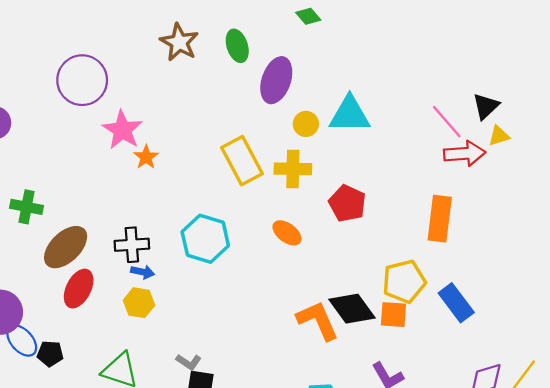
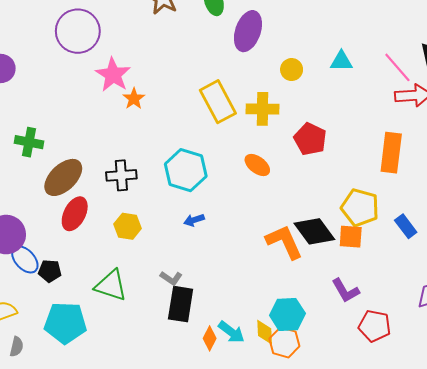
cyan triangle: (350, 114) -> (341, 61), moved, size x0.6
yellow circle: (306, 124) -> (292, 70), moved
blue arrow: (143, 272) -> (194, 220), moved, turned 150
yellow pentagon: (404, 281) -> (360, 208), turned 30
blue rectangle: (456, 303) -> (406, 226), size x0.7

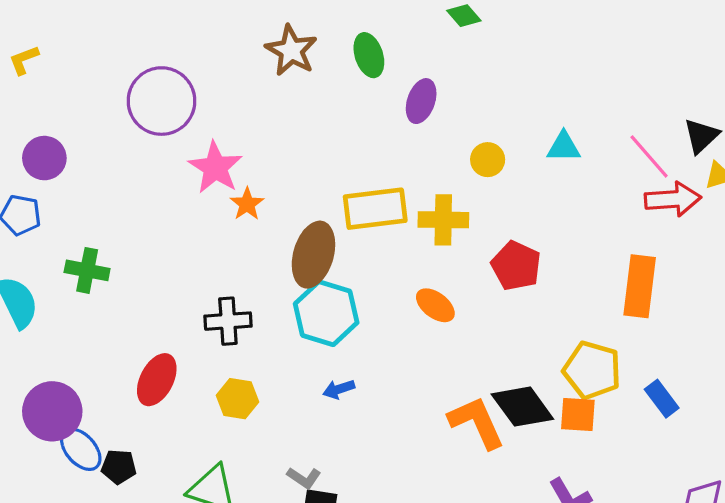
purple ellipse: (248, 31) -> (421, 101), size x0.7
yellow rectangle: (218, 102) -> (375, 209), turned -69
brown ellipse: (63, 177) -> (313, 255), moved, turned -30

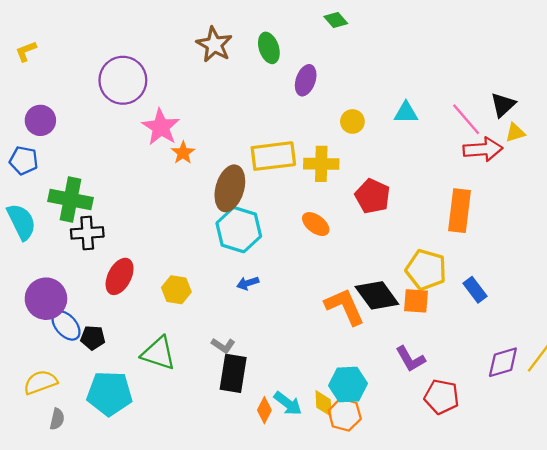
green cross: (87, 270) -> (70, 200), size x1.4
black cross: (228, 321) -> (87, 233), moved

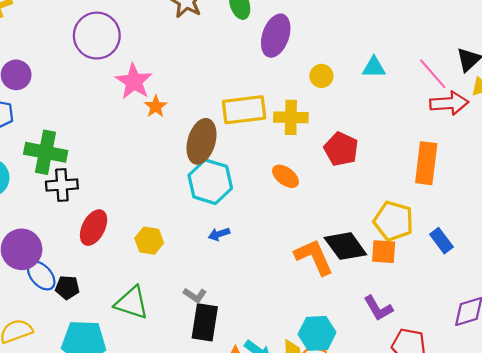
purple ellipse: (306, 80) -> (276, 36), size x1.4

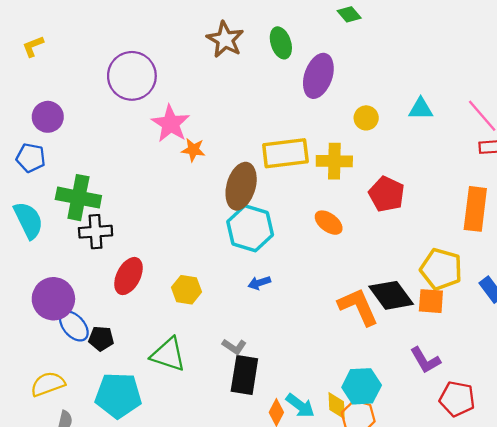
orange star: (156, 106) -> (193, 150), turned -30

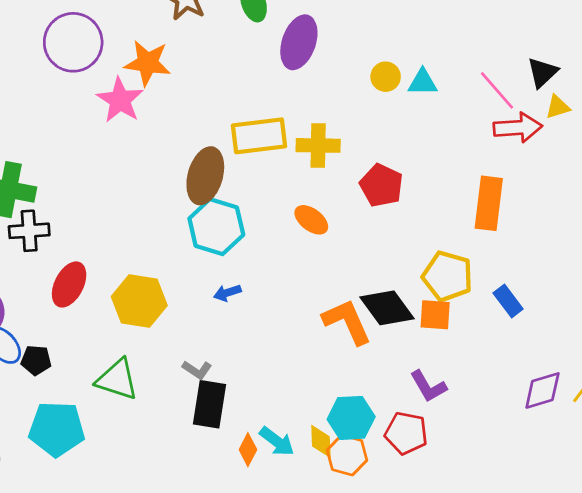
yellow circle: (366, 118) -> (386, 77), moved
orange star: (193, 150) -> (148, 63), moved, size x1.6
yellow hexagon: (186, 290) -> (139, 301), size x1.5
red pentagon: (457, 399) -> (406, 433), moved

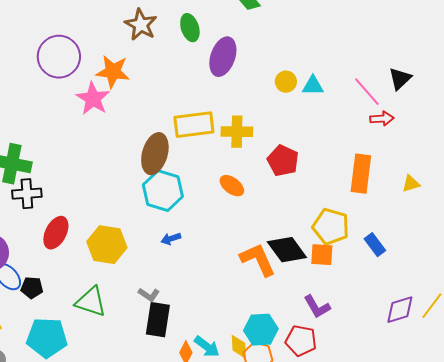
yellow triangle: (558, 107) -> (411, 184), moved
red arrow: (518, 128) -> (382, 119), size x0.7

